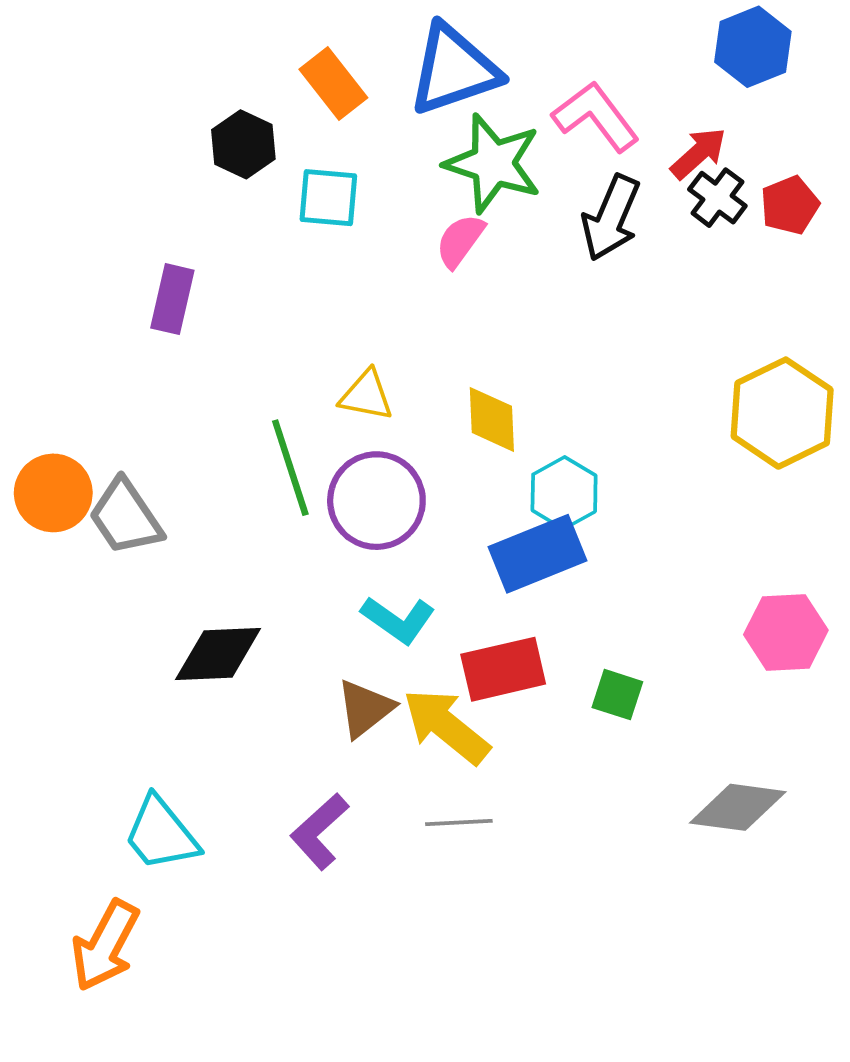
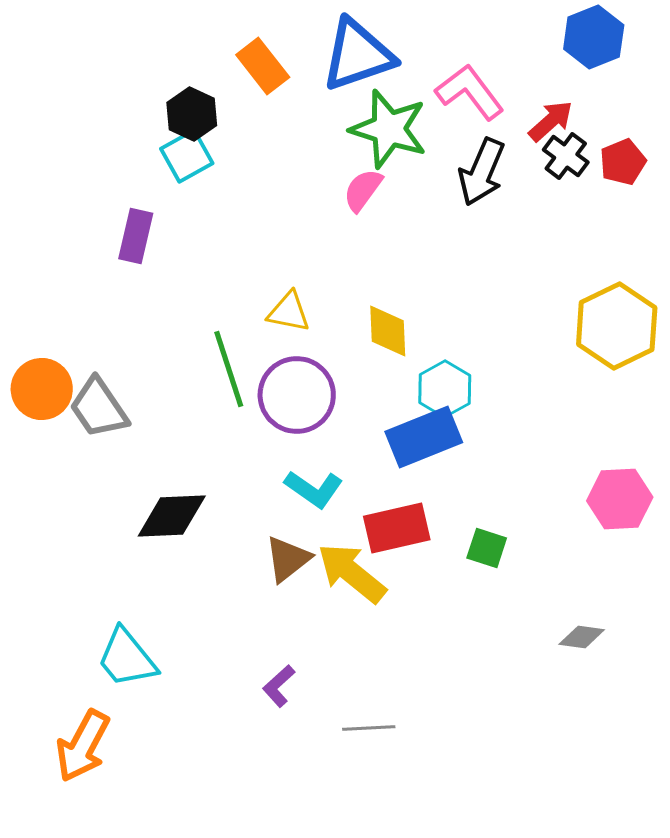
cyan square: (328, 198) -> (187, 156), moved, turned -34
gray diamond: (738, 807) -> (582, 637), size x0.6
gray line: (459, 823) -> (369, 728), moved
purple L-shape: (319, 831) -> (279, 686), moved, size x0.7

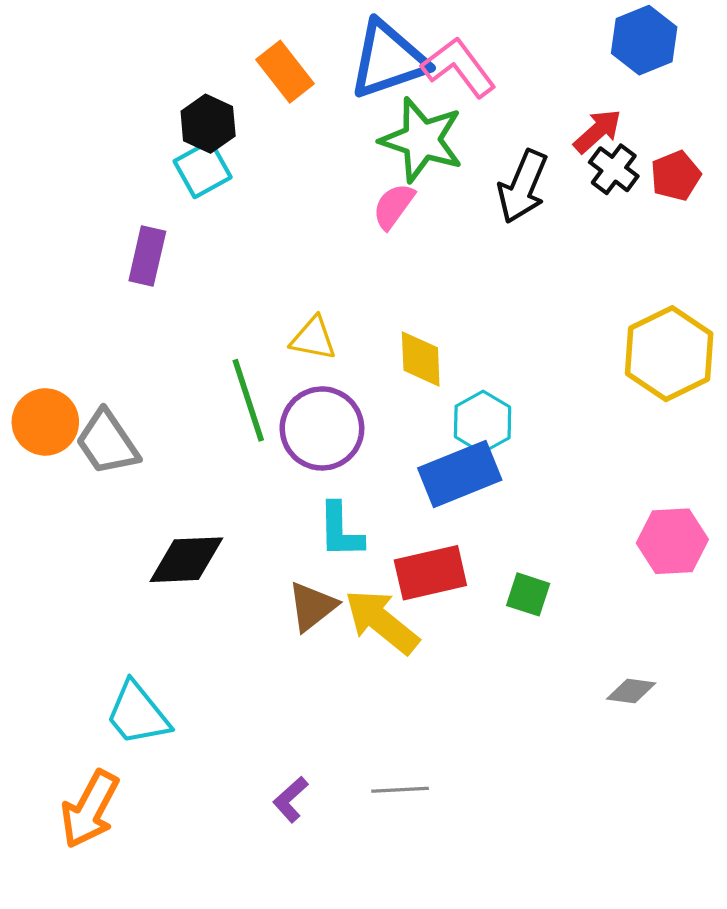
pink L-shape: (470, 92) -> (459, 67), moved
cyan L-shape: (314, 489) -> (340, 530), turned 54
purple L-shape: (279, 686) -> (291, 799), moved

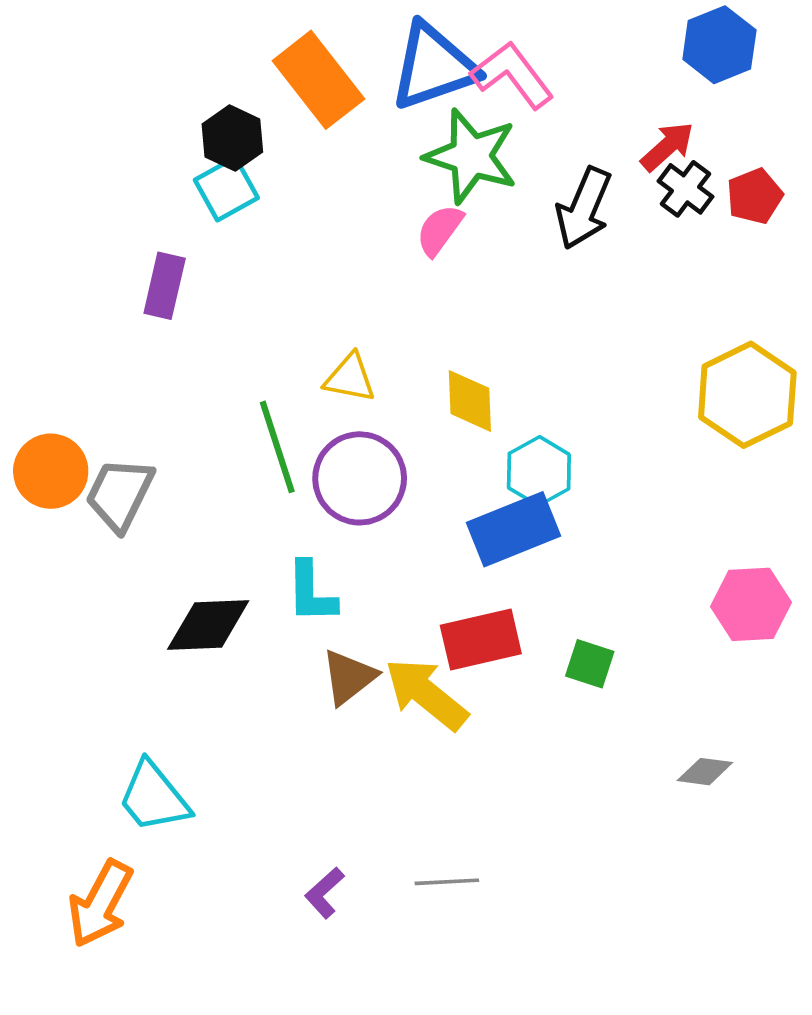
orange rectangle: (285, 72) -> (318, 80), size x1.4
gray trapezoid: (107, 443) -> (120, 494), turned 60
cyan L-shape: (340, 530) -> (311, 592), moved

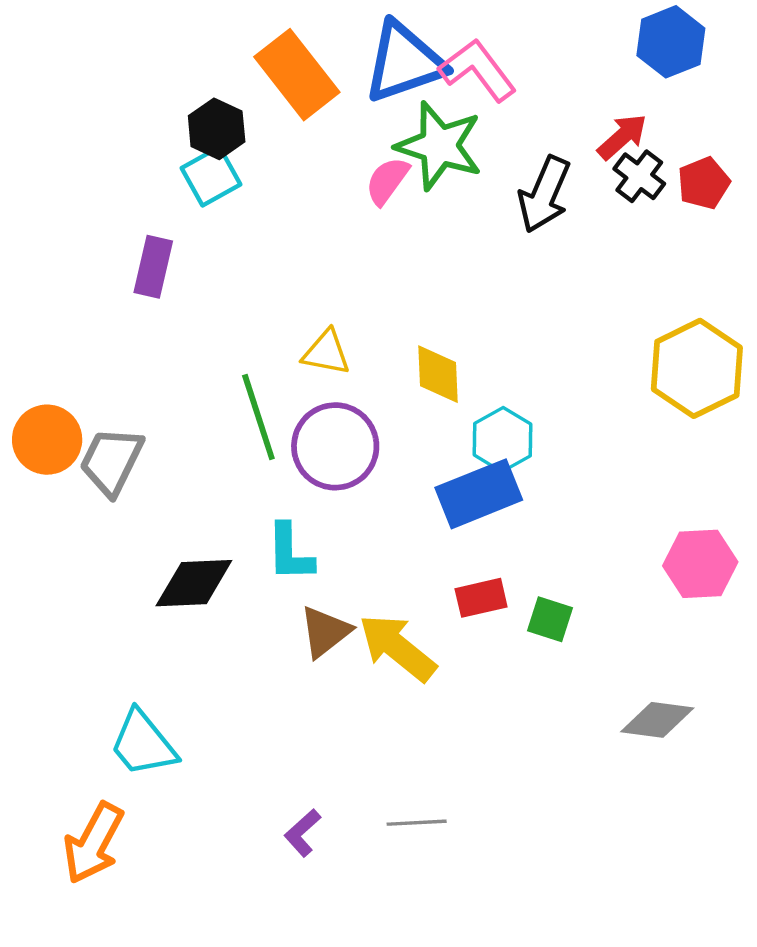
pink semicircle: (440, 230) -> (387, 181), moved
red rectangle: (481, 640) -> (481, 598), moved, size x0.7
gray diamond: (705, 772) -> (657, 720), size x1.4

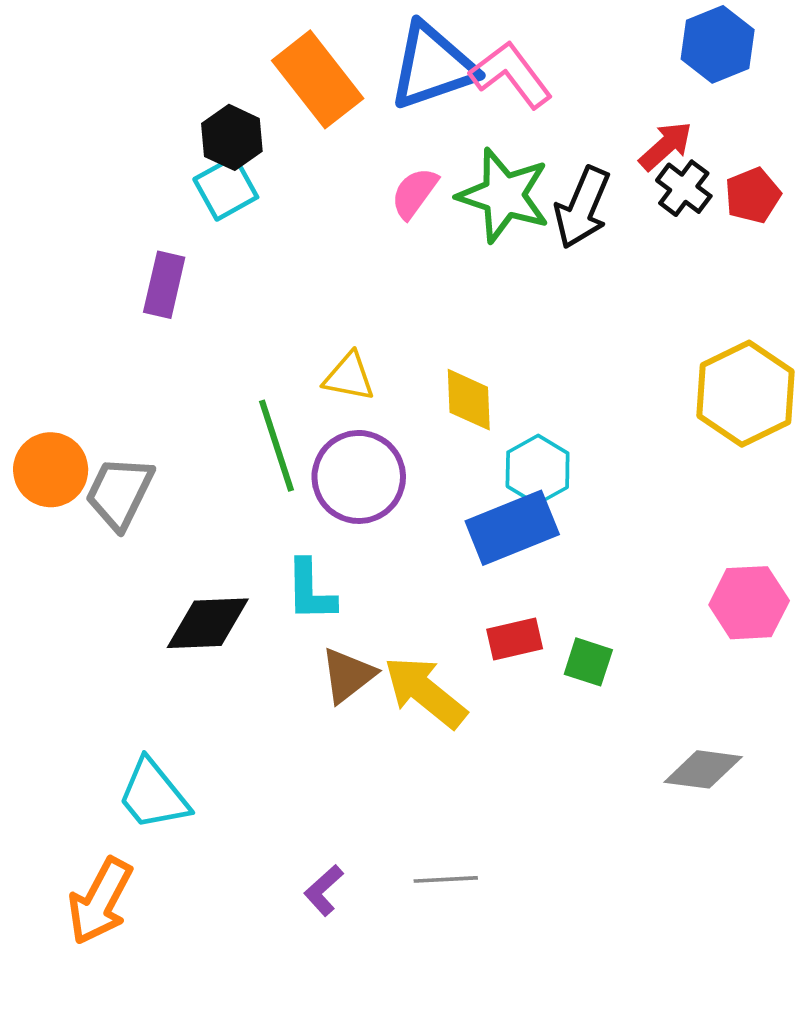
green star: (439, 146) -> (504, 195), moved

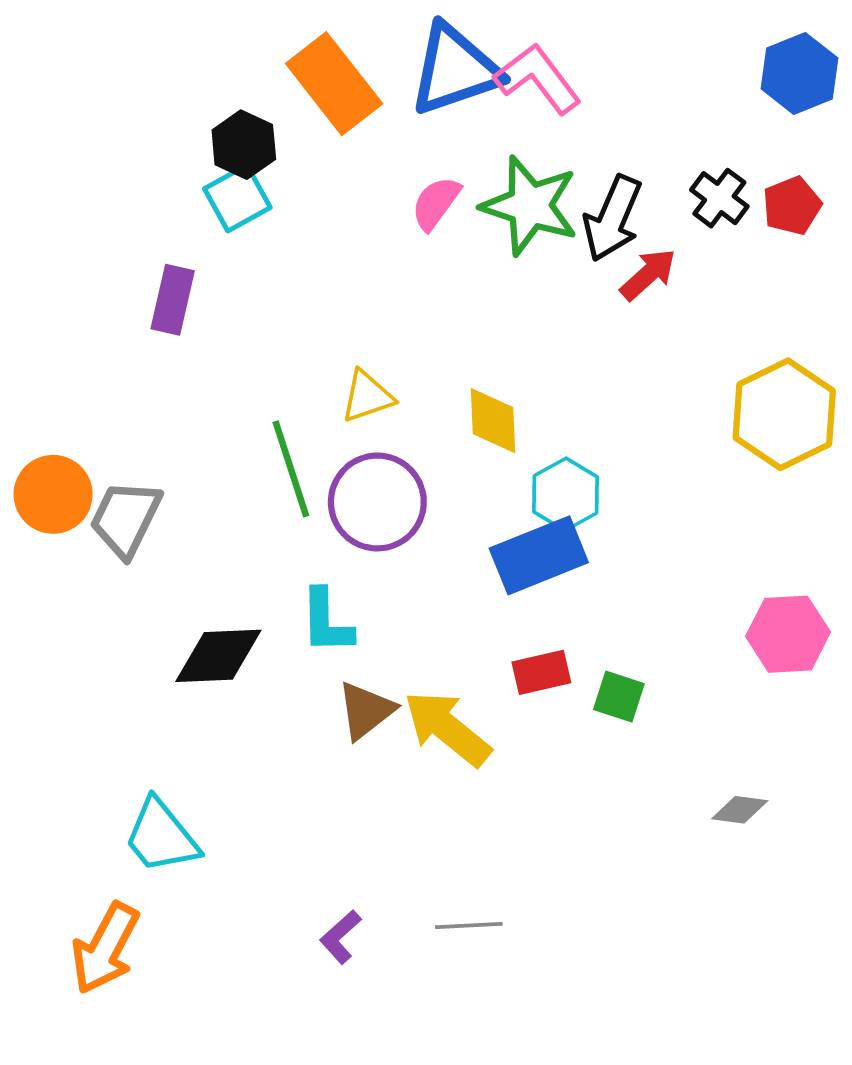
blue hexagon: (718, 44) -> (799, 73), moved
red arrow: (666, 146) -> (648, 274), moved
yellow triangle: (349, 377) -> (367, 396), turned -30
gray diamond: (703, 769) -> (740, 810), size x0.7

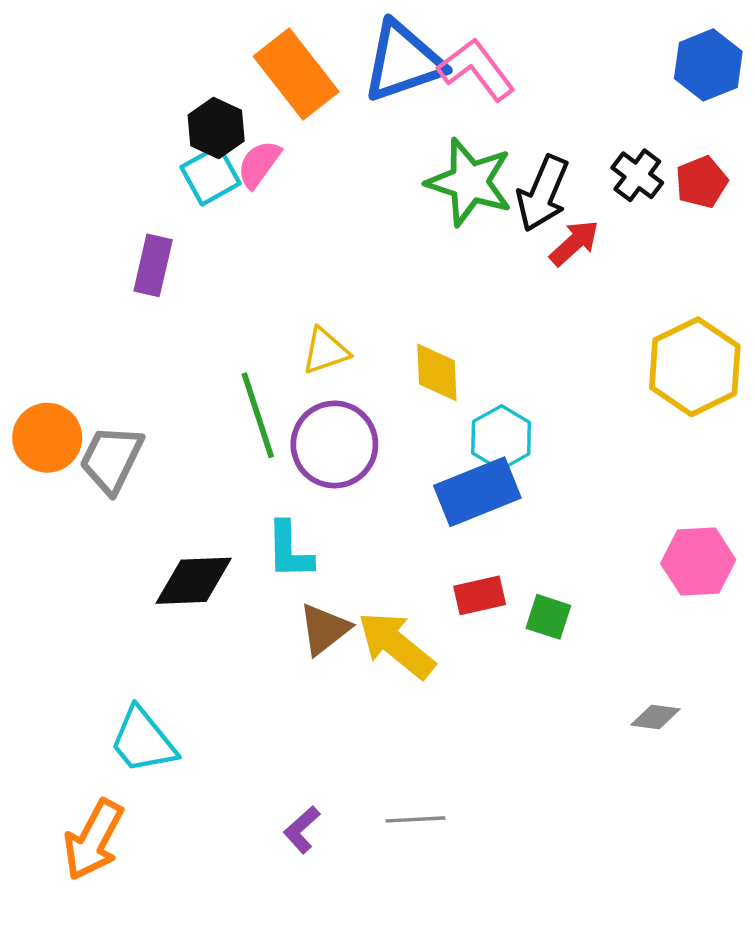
pink semicircle: (436, 203) -> (259, 164), moved

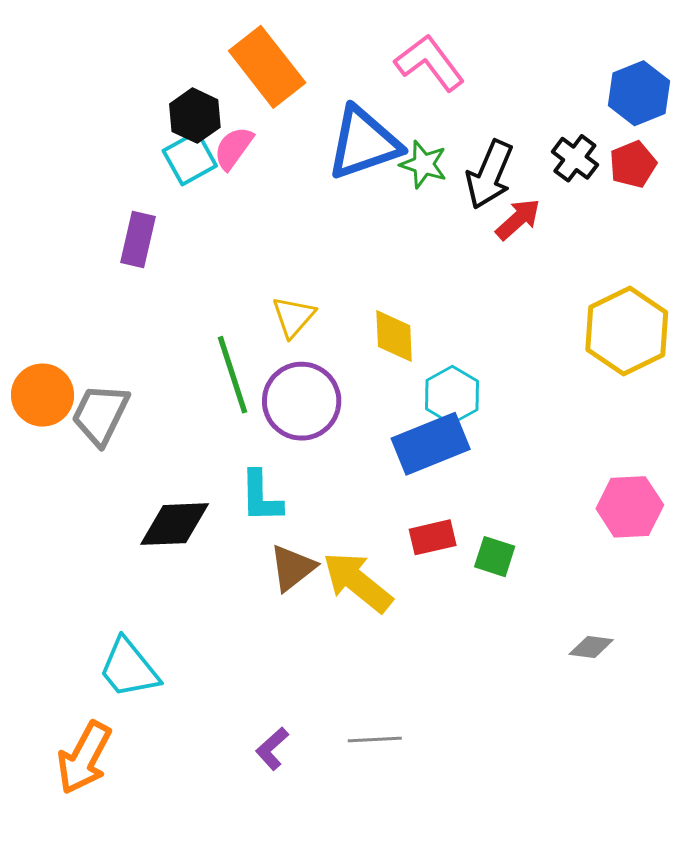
blue triangle: (403, 62) -> (364, 143), moved
blue hexagon: (708, 65) -> (639, 93), moved
green star: (470, 182) -> (424, 164), size x0.6
yellow triangle: (325, 351) -> (293, 317), turned -30

